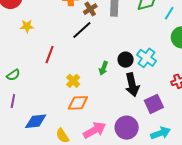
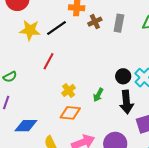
yellow star: (27, 26) -> (30, 30), size x1.5
black line: (82, 30) -> (57, 28), moved
green arrow: (103, 68) -> (98, 95), moved

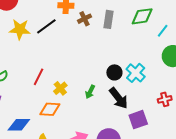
red line: (49, 61) -> (38, 77), moved
black arrow: (126, 102) -> (119, 98), turned -30
orange diamond: (70, 113) -> (50, 109), moved

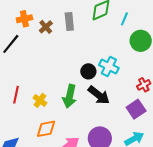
green arrow: (90, 92) -> (70, 96), size x1.6
orange diamond: (50, 109) -> (46, 129), moved
purple square: (138, 120) -> (136, 109), moved

